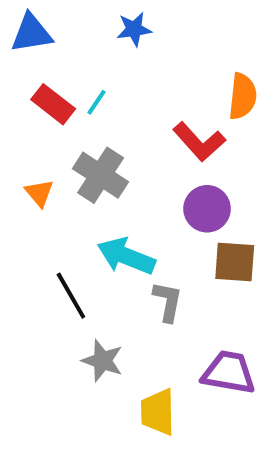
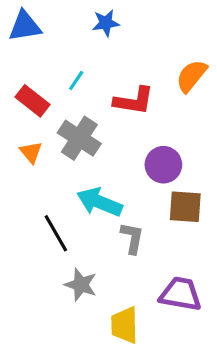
orange semicircle: (243, 96) -> (191, 76), turned -147
red rectangle: (53, 104) -> (33, 101), moved
red L-shape: (199, 142) -> (134, 101), moved, turned -39

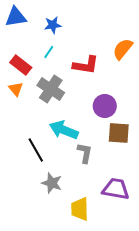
blue star: (106, 23) -> (53, 25), moved
orange triangle: (31, 152) -> (16, 89), moved

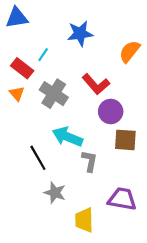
blue star: (53, 25) -> (80, 34), moved, size x1.4
cyan line: (49, 52) -> (43, 55), moved
red L-shape: (86, 65) -> (96, 84), moved, turned 40

